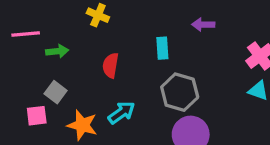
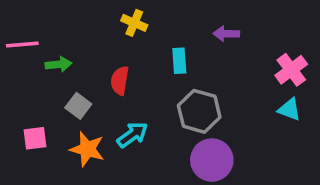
yellow cross: (98, 15) -> (134, 23), moved
gray square: (56, 92) -> (78, 106), moved

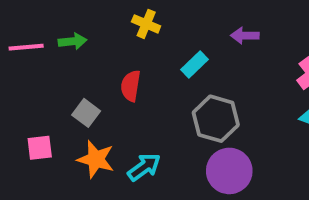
cyan rectangle: (179, 61) -> (194, 65), turned 50
green arrow: (58, 64) -> (73, 41), moved
cyan arrow: (132, 135) -> (144, 167), moved

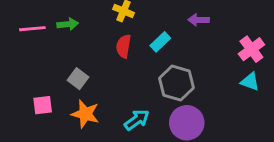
red semicircle: (131, 86) -> (124, 46), moved
cyan arrow: (144, 167) -> (137, 120), moved

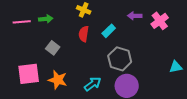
pink cross: (251, 49) -> (160, 21), moved
gray square: (78, 79) -> (53, 48), moved
cyan triangle: (250, 82) -> (176, 67), moved, turned -32
pink square: (43, 105) -> (29, 74), size x1.6

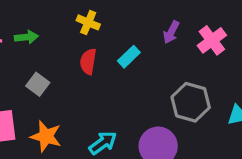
purple arrow: (135, 16) -> (171, 32), turned -64
gray hexagon: (120, 59) -> (191, 102), moved

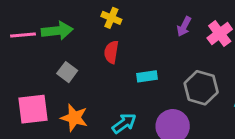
green arrow: (26, 37) -> (57, 31), size x1.5
cyan rectangle: (129, 57) -> (147, 76), moved, turned 36

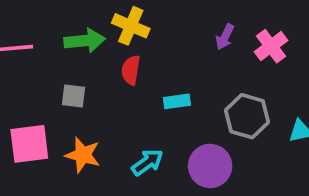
yellow cross: (111, 18) -> (131, 26), size x1.4
green arrow: (57, 31) -> (85, 41), moved
gray square: (67, 72) -> (74, 96), turned -30

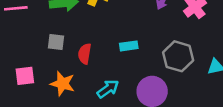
red semicircle: (131, 70) -> (85, 54), moved
pink square: (29, 144) -> (25, 76), size x0.7

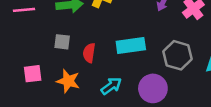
cyan rectangle: (129, 46) -> (131, 45), size x1.6

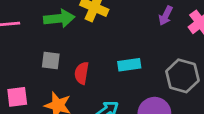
cyan rectangle: (131, 45) -> (129, 65), size x0.7

